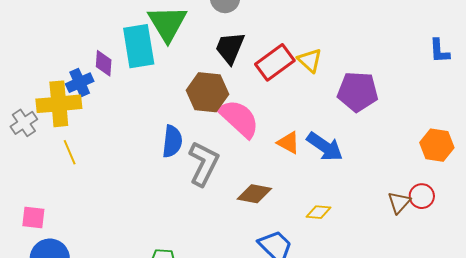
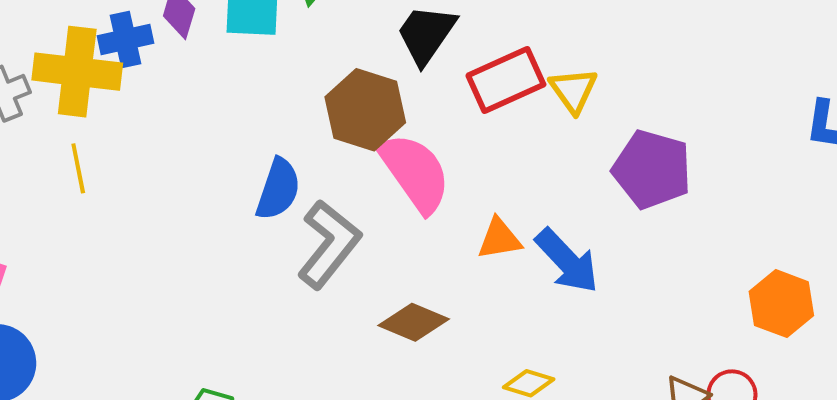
orange triangle: (288, 143) -> (499, 239), turned -50

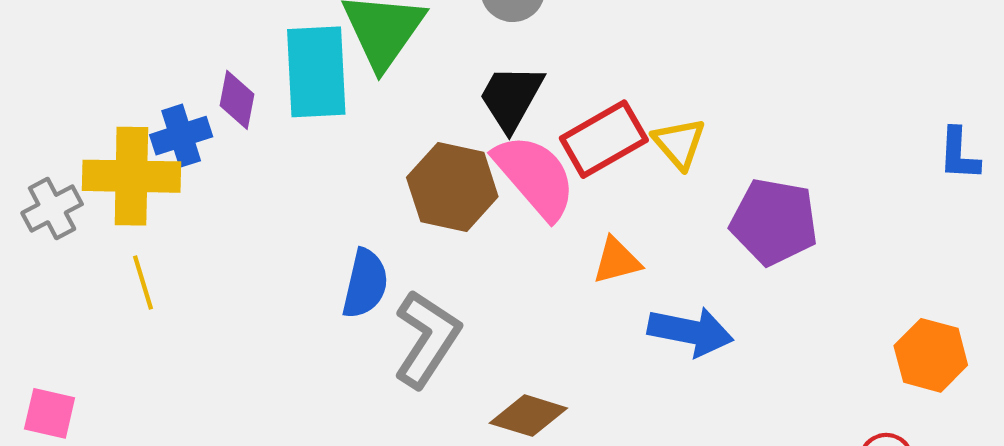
pink semicircle: (415, 173) -> (535, 176), moved
orange triangle: (499, 239) -> (617, 261), moved
blue arrow: (567, 261) -> (690, 332), turned -30

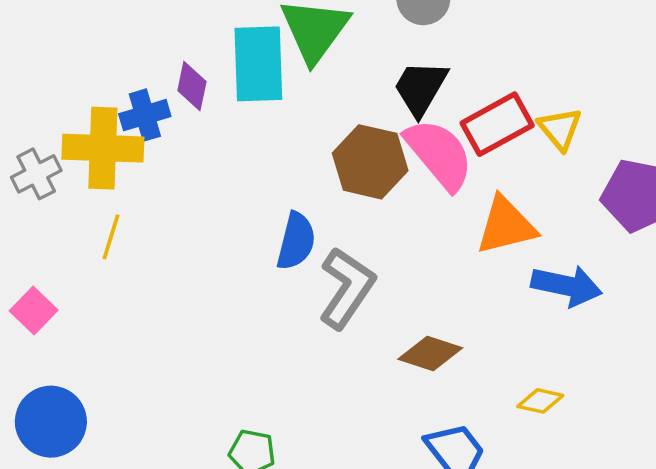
orange triangle: (617, 261) -> (506, 226), size x1.5
yellow line: (143, 282) -> (111, 237), turned 33
pink square: (50, 413) -> (34, 311), moved, turned 30

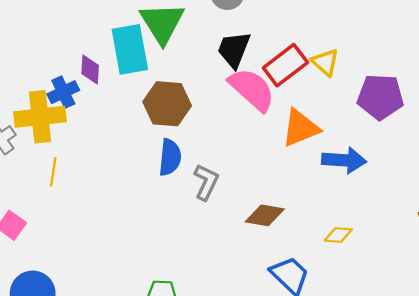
brown hexagon: (370, 162) -> (167, 104), moved
gray L-shape: (347, 288) -> (206, 182), size x0.7

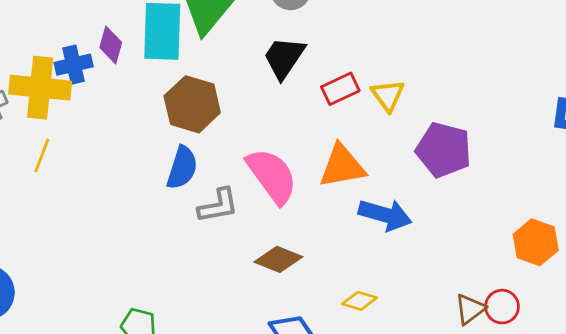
red rectangle: (285, 65) -> (340, 89), size x0.7
pink semicircle: (252, 89) -> (272, 176), moved
gray L-shape: (206, 182) -> (218, 206), turned 42

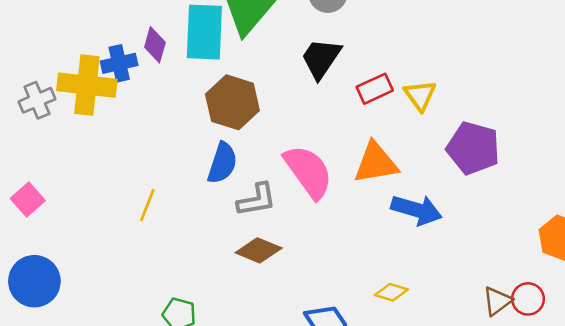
yellow line: (42, 155) -> (147, 205), moved
brown diamond: (278, 259) -> (259, 250), moved

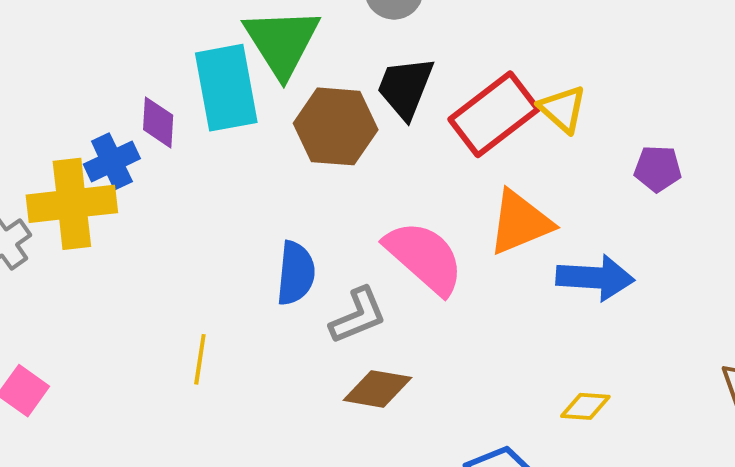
red rectangle: (375, 89) -> (494, 114), size x1.6
brown hexagon: (232, 102) -> (336, 126), moved
purple pentagon: (473, 148) -> (658, 169), size x0.6

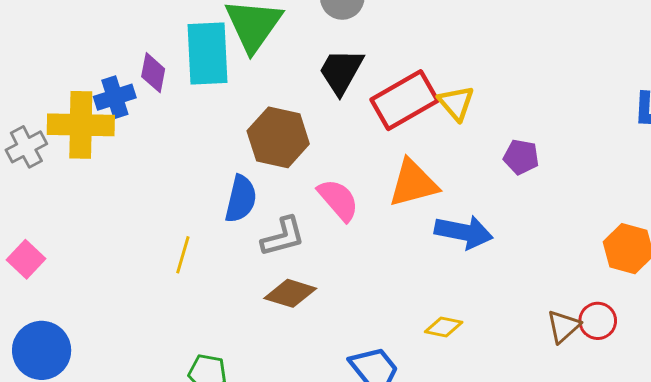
brown hexagon: (336, 126) -> (278, 137), moved
pink semicircle: (424, 257) -> (338, 200), size x0.7
yellow line: (200, 359) -> (183, 255), moved

